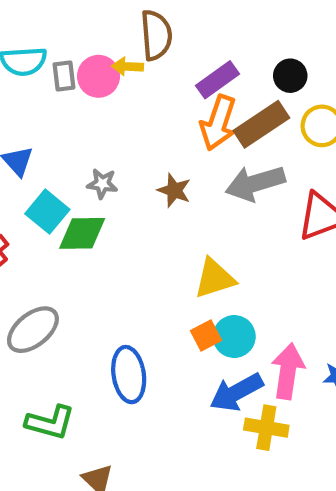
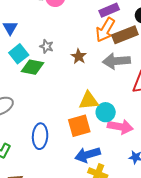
orange square: (206, 335) -> (79, 126), size x1.6
cyan circle: (234, 336) -> (106, 112), moved
pink arrow: (288, 371) -> (120, 127), moved, turned 80

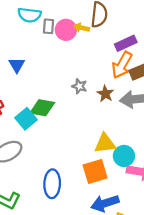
gray star: (47, 46) -> (79, 86), moved
cyan square: (19, 54) -> (26, 119), moved
brown star: (79, 56) -> (105, 94), moved

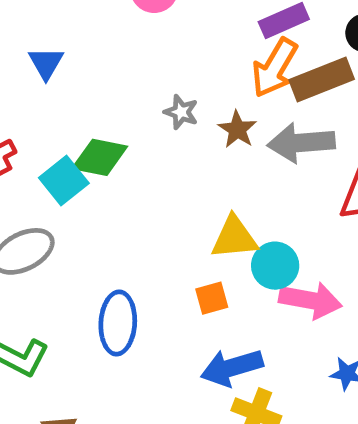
orange square: (95, 172) -> (212, 298), size x0.6

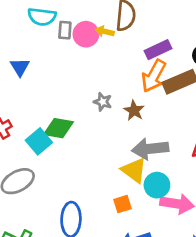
blue triangle: (46, 63) -> (20, 67), moved
gray arrow: (301, 143) -> (150, 149), moved
yellow triangle: (234, 238) -> (134, 170), turned 44

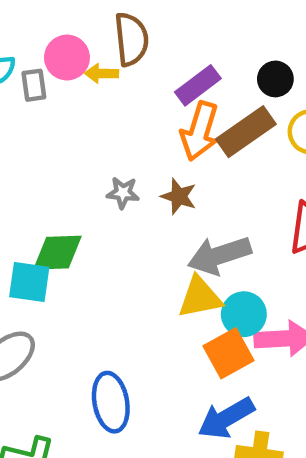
pink circle: (86, 34) -> (67, 58), moved
cyan square: (39, 141) -> (29, 282), turned -30
yellow triangle: (134, 170) -> (200, 297), turned -36
orange square: (122, 204) -> (229, 353), moved, size x1.5

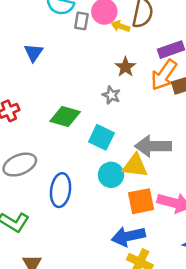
brown star: (179, 196) -> (125, 67), moved
cyan square: (29, 282) -> (101, 137), moved
cyan circle: (244, 314) -> (111, 175), moved
blue ellipse: (111, 402) -> (61, 190), moved

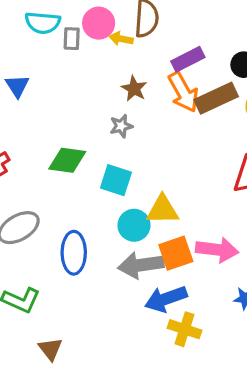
orange arrow: (164, 75) -> (183, 92), turned -56
gray star: (111, 95) -> (121, 126), turned -30
gray arrow: (153, 146) -> (141, 265), moved

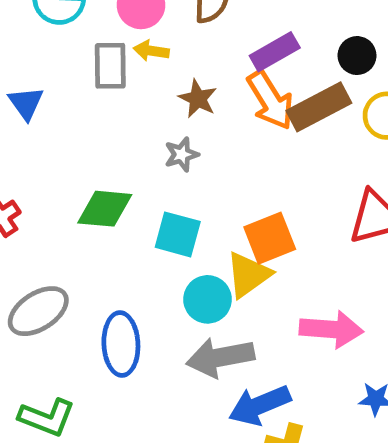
gray rectangle: (72, 39) -> (110, 66), moved, size x1.4
yellow arrow: (121, 39) -> (151, 51), moved
yellow triangle: (163, 210) -> (248, 275), turned -32
orange square: (176, 253) -> (270, 238), moved

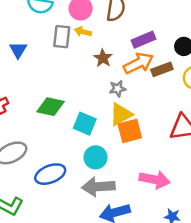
orange arrow: (270, 100) -> (138, 63), turned -92
brown rectangle: (319, 107) -> (162, 69), size x0.7
gray star: (182, 154) -> (118, 89), moved
yellow triangle: (248, 275) -> (121, 114), moved
blue ellipse: (121, 344) -> (50, 174), turned 64

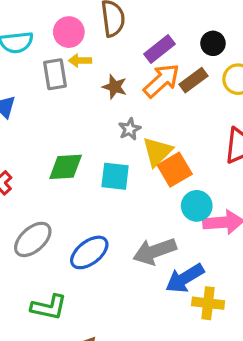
gray star: (118, 89) -> (130, 129), moved
cyan circle: (96, 157) -> (197, 206), moved

